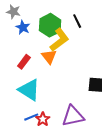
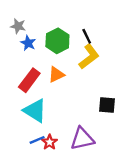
yellow L-shape: (59, 40) -> (89, 57), moved
orange triangle: (49, 57) -> (56, 75), turned 42
red rectangle: (24, 62) -> (29, 80), size x1.5

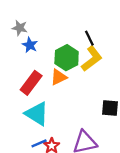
green hexagon: (57, 41) -> (67, 58), moved

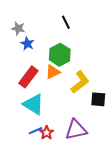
black line: (89, 38) -> (66, 22), moved
yellow L-shape: (92, 59) -> (80, 82), moved

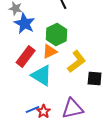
blue star: (27, 44) -> (25, 23), size x1.5
cyan triangle: (33, 104) -> (42, 75), moved

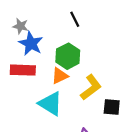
red rectangle: (26, 56) -> (23, 70), moved, turned 55

